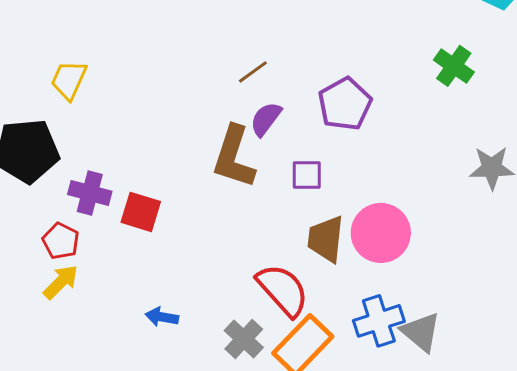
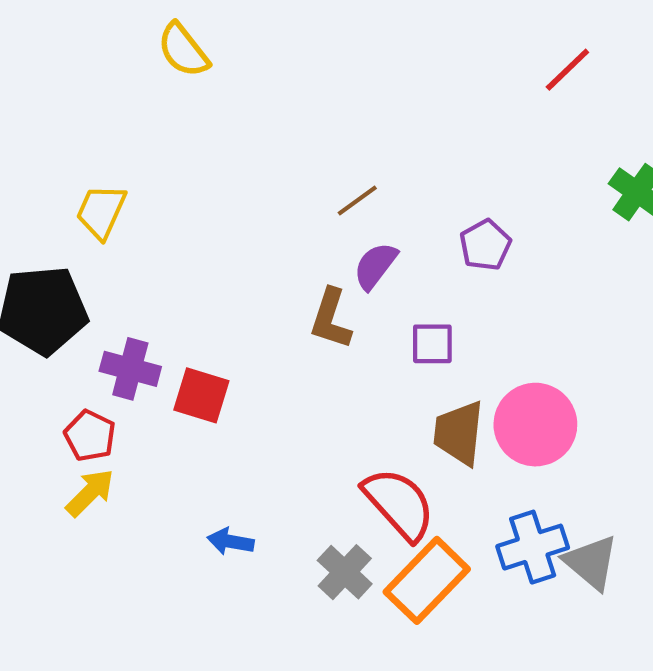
purple pentagon: (345, 104) -> (485, 245), size x0.7
brown L-shape: (234, 157) -> (331, 319), size x0.7

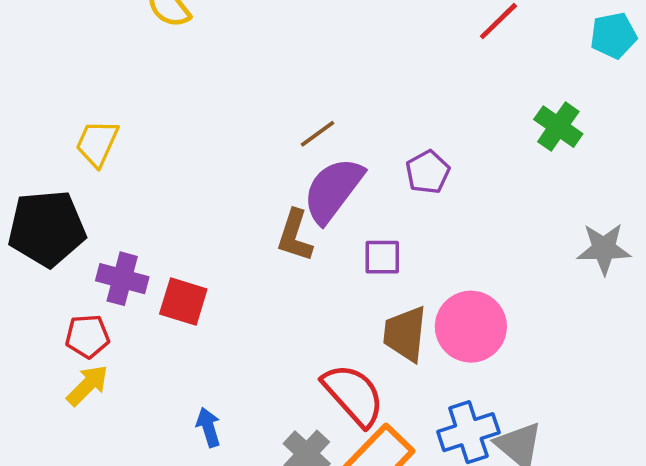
purple semicircle: (375, 266) -> (333, 190), size x1.6
red pentagon: (90, 436) -> (87, 336), turned -30
blue arrow: (231, 541) -> (208, 427), turned 63

